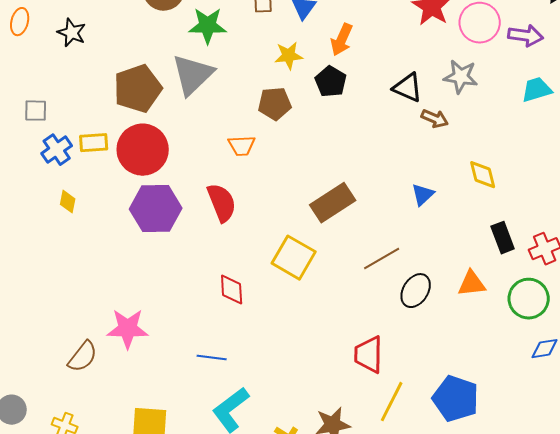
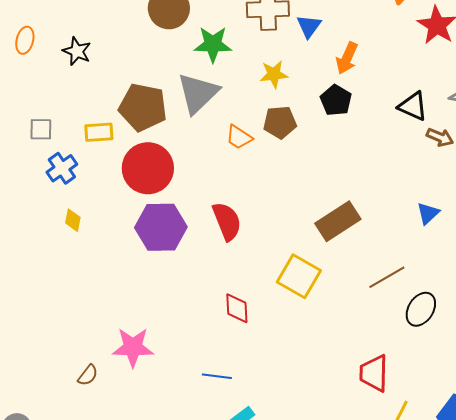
yellow star: (289, 56) -> (274, 74), moved
brown pentagon: (138, 89) -> (143, 107), turned 30
yellow rectangle: (94, 143) -> (99, 132), moved
orange trapezoid: (242, 146) -> (239, 137), moved, turned 36
brown semicircle: (83, 357) -> (88, 375), size x0.7

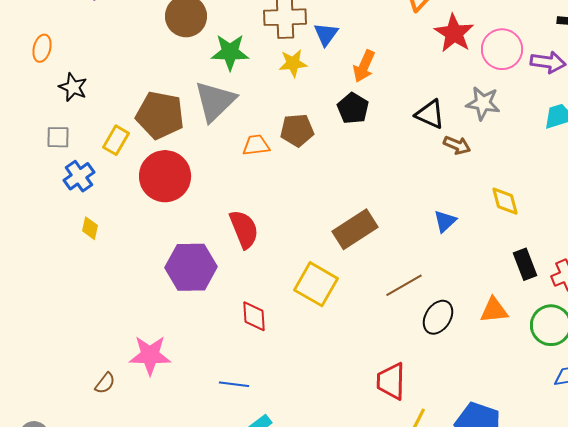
black star: (77, 51) -> (73, 87), moved
yellow star: (274, 74) -> (293, 63), moved
yellow rectangle: (99, 132) -> (116, 140), turned -56
orange trapezoid: (239, 137) -> (256, 145), turned 140
purple hexagon: (161, 227) -> (191, 267), moved

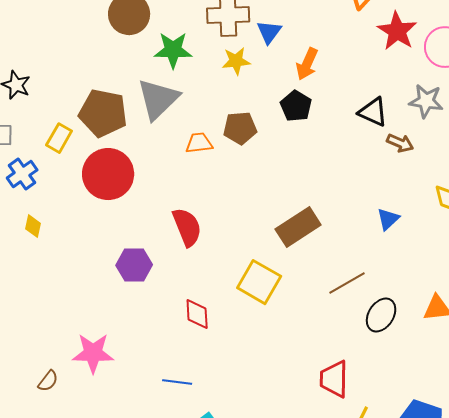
purple hexagon: (191, 267) -> (134, 265), size x0.7

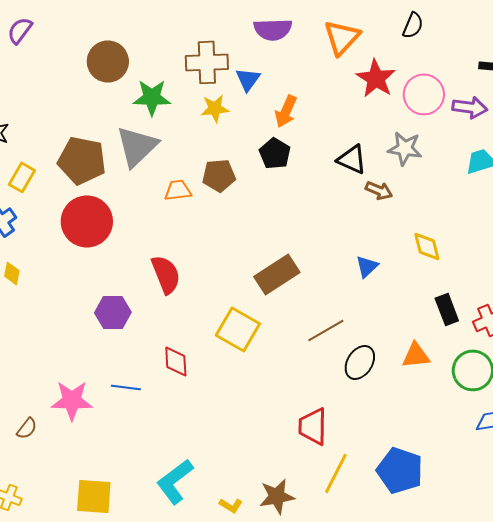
yellow rectangle: (59, 138) -> (22, 177), moved
blue line: (177, 382) -> (126, 387), moved

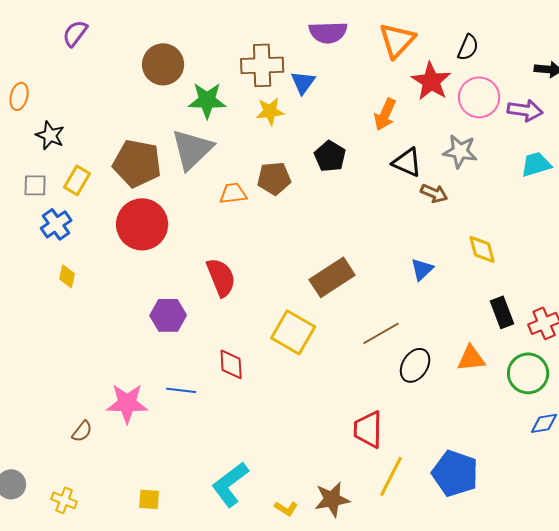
black semicircle: (413, 25) -> (468, 47), moved
orange arrow: (286, 111) -> (385, 114), moved
yellow square: (94, 496) -> (149, 499), size x0.6

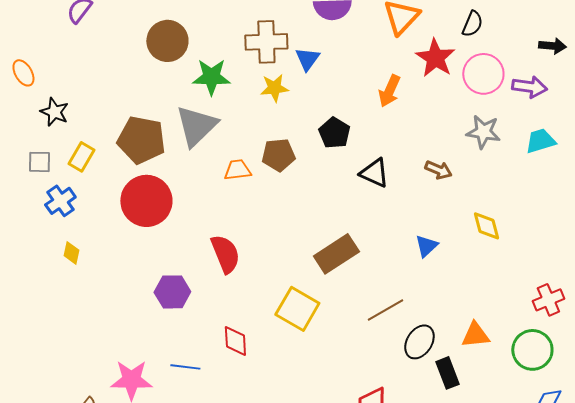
orange ellipse: (19, 96) -> (23, 73), turned -44
gray star: (460, 151) -> (483, 132), moved
black triangle: (407, 162) -> (374, 173), moved
black rectangle: (502, 312) -> (447, 373), moved

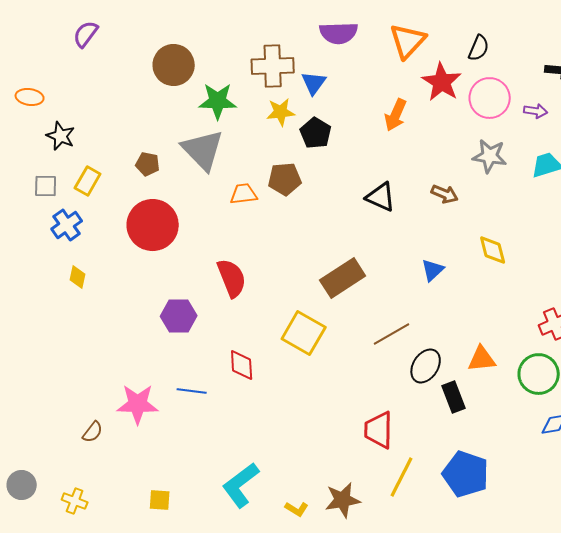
orange ellipse: (23, 73) -> (30, 97), turned -52
purple arrow: (529, 87) -> (536, 111), size x0.7
gray triangle: (196, 126) -> (203, 150), turned -30
black pentagon: (334, 133) -> (316, 133), moved
brown pentagon: (141, 140) -> (148, 164), size x0.5

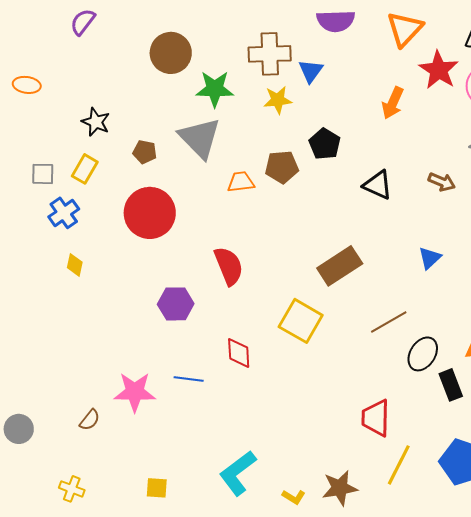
black pentagon: (316, 133) -> (325, 144), moved
black star: (61, 136) -> (96, 122), moved
gray circle: (22, 485) -> (19, 429), moved

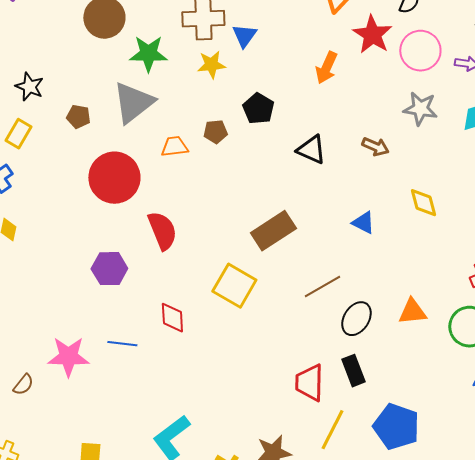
gray triangle: (200, 138) -> (133, 103), turned 36
brown pentagon: (282, 167) -> (215, 132), size x0.7
red circle: (150, 213) -> (114, 178), moved
blue triangle: (430, 258) -> (363, 223), turned -50
black rectangle: (451, 385) -> (353, 371), moved

